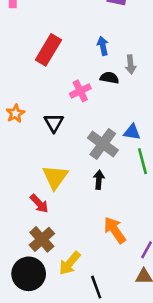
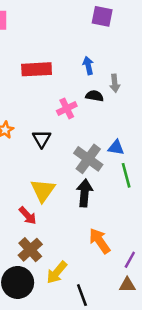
red rectangle: (48, 50) -> (37, 69), turned 56
black arrow: (99, 180) -> (84, 193), size x1.5

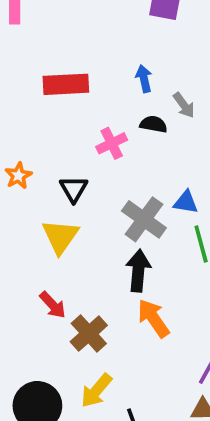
gray arrow: (115, 83) -> (184, 105), turned -30
yellow triangle: (43, 190) -> (60, 236), moved
orange arrow: (100, 241) -> (153, 318), moved
brown cross: (30, 250) -> (89, 334), moved

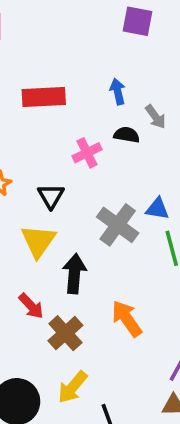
black arrow: (138, 271) -> (74, 274), moved

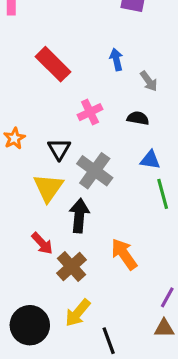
red rectangle: (44, 97) -> (53, 64), turned 48
black semicircle: (127, 135) -> (138, 118), moved
gray cross: (118, 225) -> (95, 171), moved

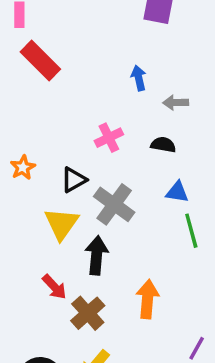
red rectangle: (53, 64) -> (40, 60), moved
gray arrow: (149, 81) -> (176, 103), turned 125
black triangle: (59, 149) -> (74, 180), turned 30
orange arrow: (124, 254) -> (147, 299), turned 40

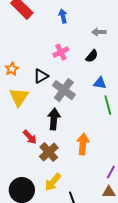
blue arrow: (139, 78) -> (63, 16), moved
black semicircle: (163, 145) -> (92, 56), turned 120
yellow triangle: (61, 224) -> (19, 97), moved

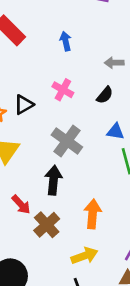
pink cross: (61, 52) -> (63, 90), turned -35
black triangle: (41, 76) -> (24, 105), moved
yellow arrow: (53, 182) -> (84, 256), moved, turned -150

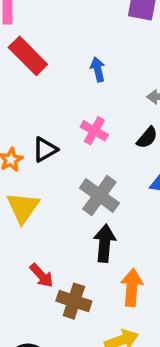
black arrow: (53, 180) -> (105, 243), moved
brown cross: (47, 225) -> (74, 301), turned -30

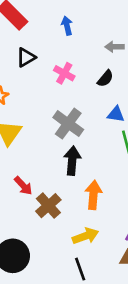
black triangle: (45, 150) -> (26, 57), moved
brown cross: (74, 301) -> (48, 206), turned 30

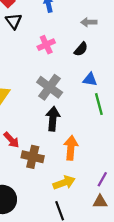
black triangle: (26, 57) -> (14, 21), moved, turned -36
pink cross: (64, 73) -> (46, 45), turned 36
brown cross: (48, 206) -> (33, 157), turned -35

